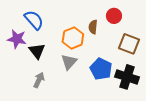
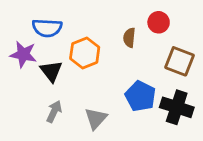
blue semicircle: (34, 20) -> (47, 28), turned 135
orange hexagon: (73, 38) -> (85, 53), moved
gray triangle: (69, 62) -> (96, 118), moved

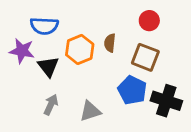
brown semicircle: (129, 38) -> (110, 43), moved
brown square: (179, 61) -> (145, 57), moved
gray triangle: (96, 118) -> (90, 111), turned 30

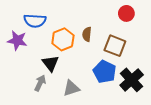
red circle: (149, 21) -> (126, 13), moved
black triangle: (48, 67) -> (51, 63), moved
black cross: (166, 101) -> (132, 80), turned 30

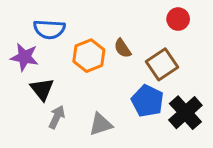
brown semicircle: (87, 34) -> (123, 48), turned -40
brown square: (115, 46) -> (162, 64), turned 35
black triangle: (51, 63) -> (42, 89), moved

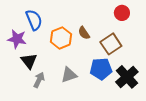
blue semicircle: (49, 29) -> (34, 20), turned -115
blue pentagon: (147, 101) -> (101, 69), turned -30
gray triangle: (101, 124) -> (69, 75), moved

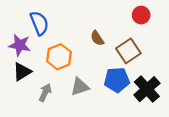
orange hexagon: (61, 38) -> (59, 57), moved
black triangle: (29, 61) -> (22, 72), moved, turned 36

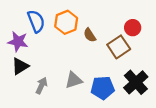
red circle: (141, 15) -> (133, 28), moved
orange hexagon: (59, 57) -> (66, 22), moved
blue pentagon: (117, 80) -> (103, 88), moved

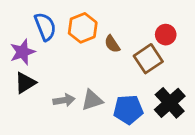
purple star: (18, 42) -> (22, 52), turned -30
gray arrow: (41, 86) -> (64, 100), moved, turned 56

